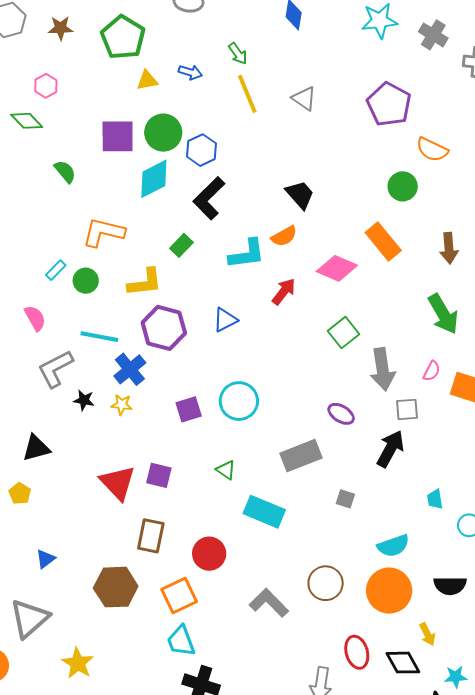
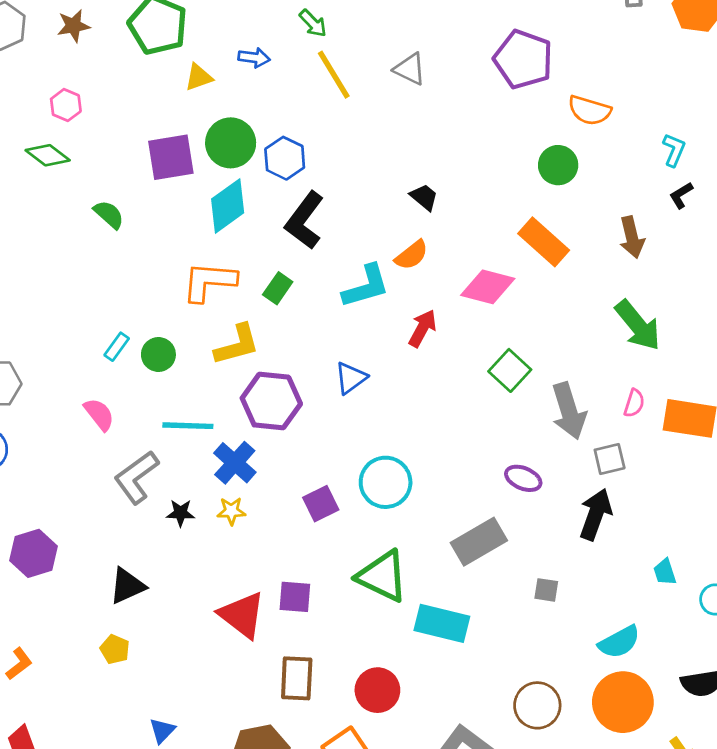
black trapezoid: (300, 195) -> (424, 197), size x0.7
orange L-shape: (103, 232) -> (209, 282), moved
green triangle: (226, 470) -> (382, 576), size x2.0

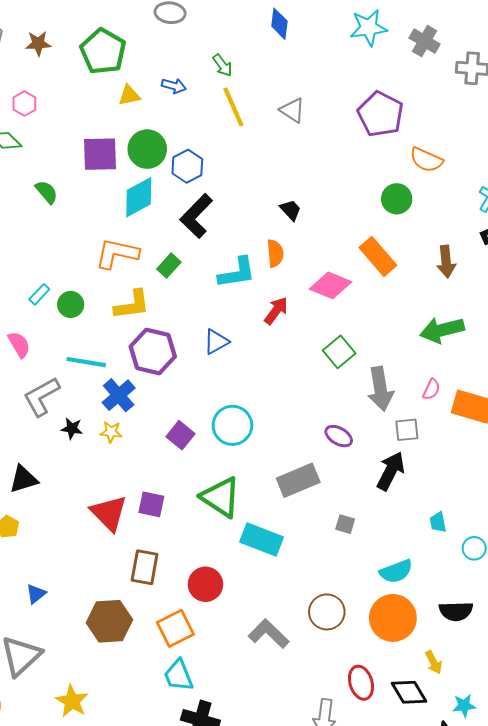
orange semicircle: (412, 255) -> (275, 253), turned -64
green arrow: (638, 325) -> (442, 330), turned 108
purple square: (321, 504) -> (181, 435), turned -32

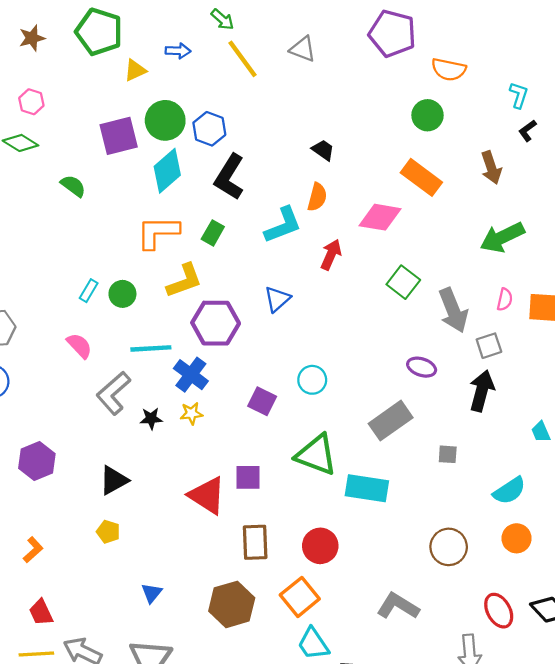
orange semicircle: (275, 253) -> (317, 197), turned 32
cyan circle: (232, 425) -> (312, 380), size x0.7
orange circle: (393, 618) -> (517, 538), size x0.6
gray L-shape: (269, 634) -> (398, 606), moved

